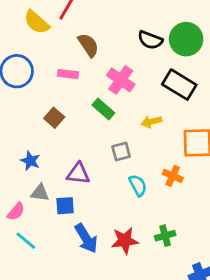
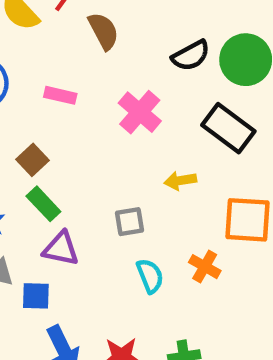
black semicircle: (150, 40) -> (191, 56), turned -55
brown semicircle: (88, 45) -> (103, 31), moved
green rectangle: (103, 109) -> (43, 204), moved

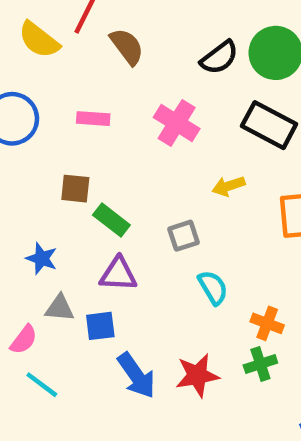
brown square: (32, 160) -> (75, 189), turned -32
green rectangle: (43, 204) -> (111, 220), moved
orange cross: (205, 267) -> (267, 323), moved

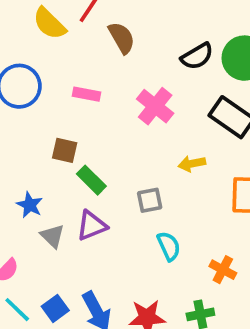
purple triangle: (118, 274) -> (92, 226), turned -32
gray triangle: (60, 308) -> (52, 236), moved, turned 32
orange cross: (267, 323) -> (223, 270), moved
blue square: (100, 326) -> (55, 308), moved, turned -36

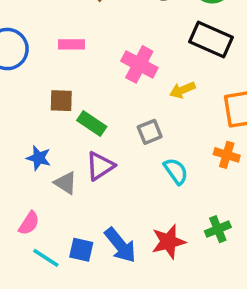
pink cross: (155, 106) -> (139, 64), moved
orange cross: (223, 270) -> (227, 155), moved
blue square: (55, 308) -> (81, 250), turned -30

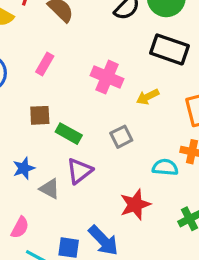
pink rectangle: (72, 44) -> (45, 64), turned -55
blue star: (39, 158) -> (24, 168), turned -30
cyan semicircle: (176, 171) -> (165, 167), moved, turned -45
red star: (168, 242) -> (135, 205), moved

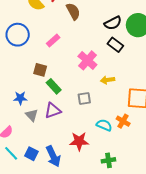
black rectangle: (169, 49) -> (115, 45), moved, size x0.7

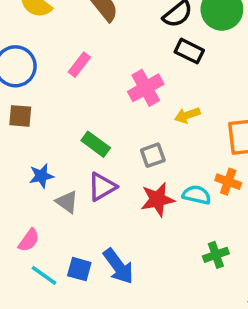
pink cross: (87, 60) -> (146, 88), turned 30
brown square: (40, 70) -> (20, 116), moved
red star: (79, 141) -> (158, 199), moved

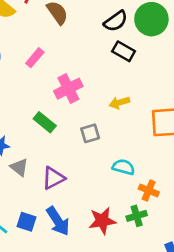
pink cross: (146, 88) -> (68, 89), moved
orange cross: (228, 182) -> (149, 190), moved
purple triangle: (102, 187) -> (53, 178), moved
red star: (158, 199) -> (102, 221), moved

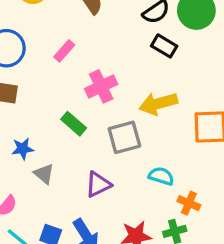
yellow arrow: (119, 103) -> (158, 104), size x1.6
gray square: (90, 133) -> (124, 137), size x1.5
purple triangle: (53, 178) -> (98, 184), moved

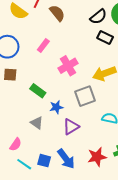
green rectangle: (74, 124) -> (38, 91), moved
blue star: (23, 149) -> (56, 107), moved

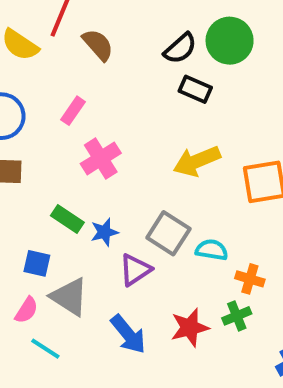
pink cross: (68, 66) -> (101, 158), moved
green rectangle: (38, 91) -> (67, 219), moved
gray square: (85, 96) -> (168, 233), moved, turned -35
gray triangle: (37, 123) -> (69, 297), moved, size x1.5
blue square: (44, 161) -> (37, 263), moved

